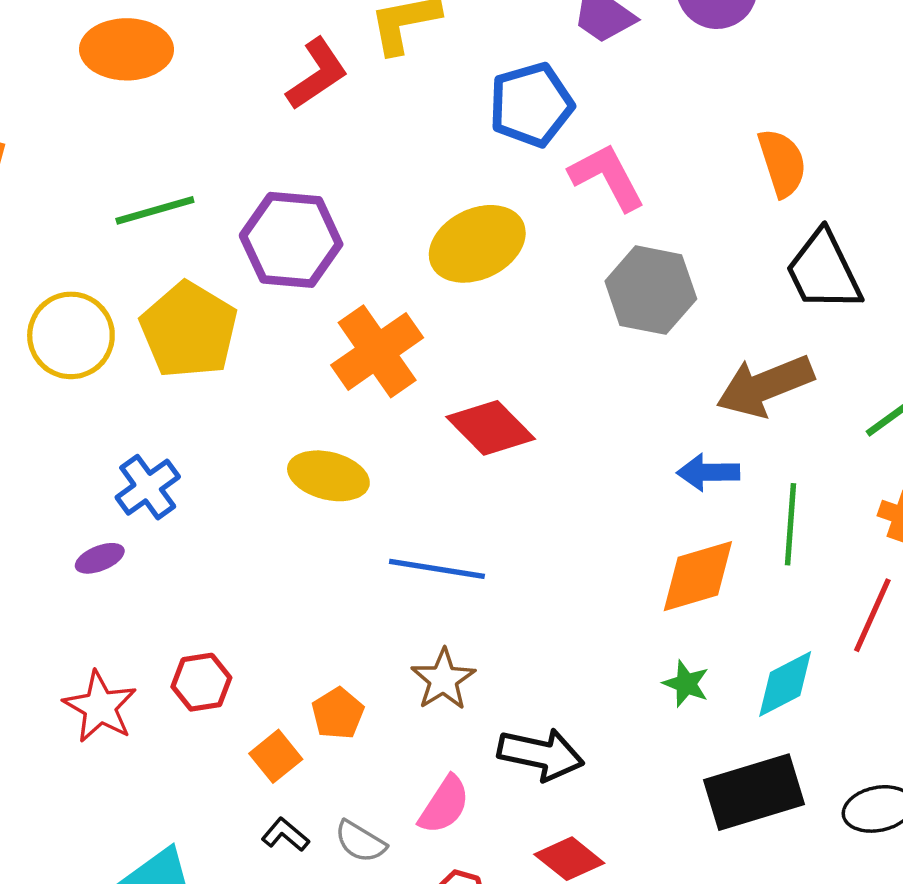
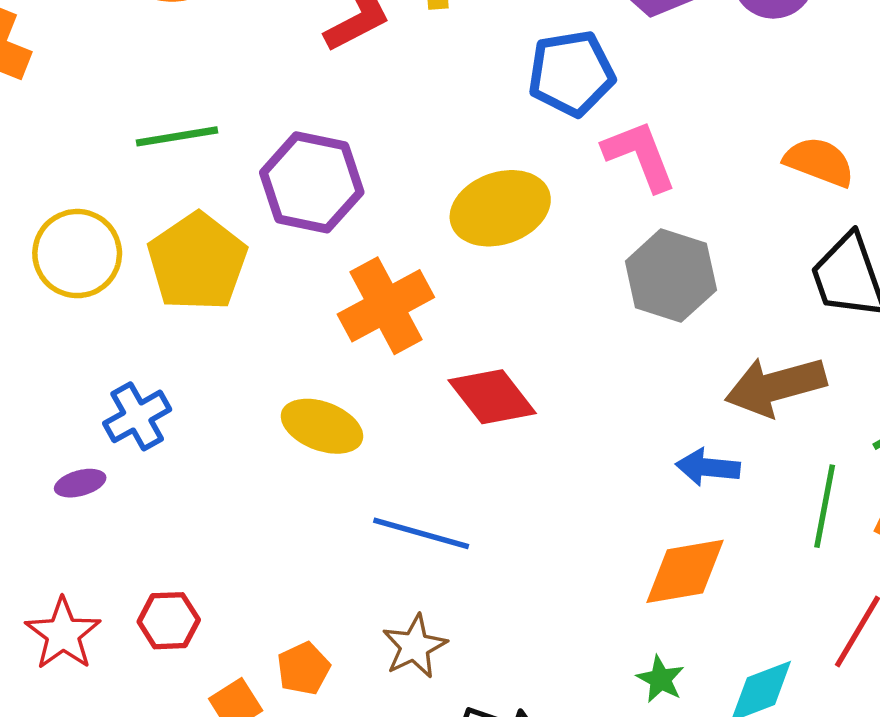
orange semicircle: (782, 163) -> (819, 162), turned -58
green line: (791, 524) -> (825, 506), moved

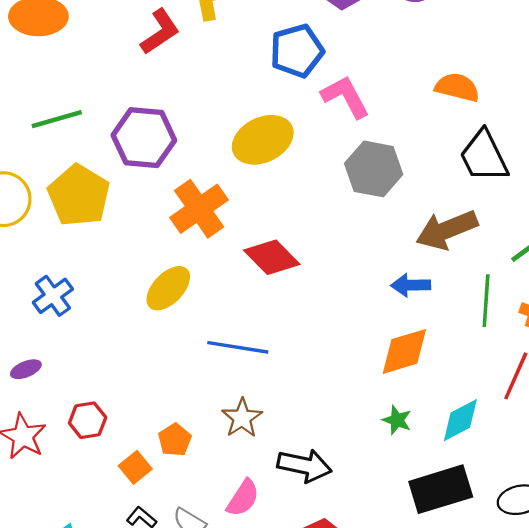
yellow ellipse: (322, 426) -> (168, 288), turned -60
purple ellipse: (80, 483) -> (26, 369), moved

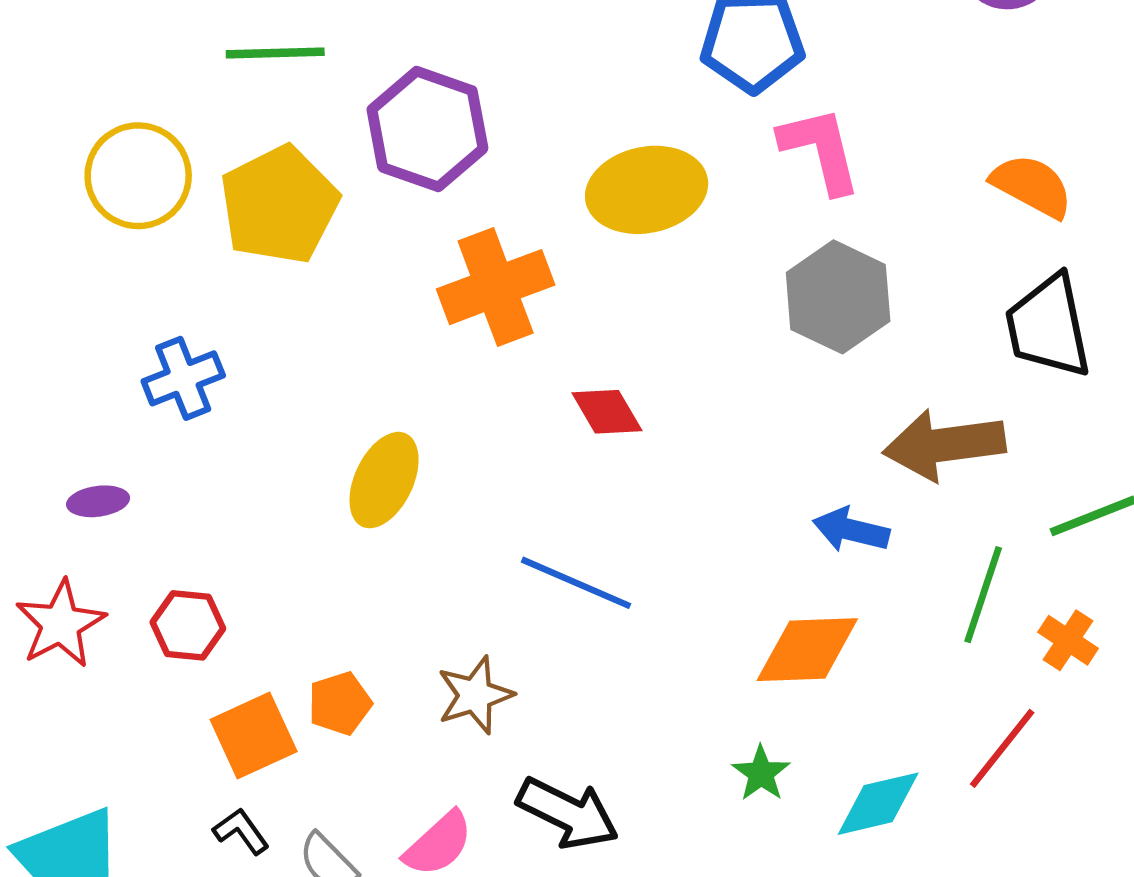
red diamond: (272, 257) -> (607, 412), size x0.7
yellow ellipse: (168, 288) -> (384, 480), moved, turned -33
blue line: (238, 347) -> (576, 583), moved
orange square: (135, 467) -> (254, 736), size x1.4

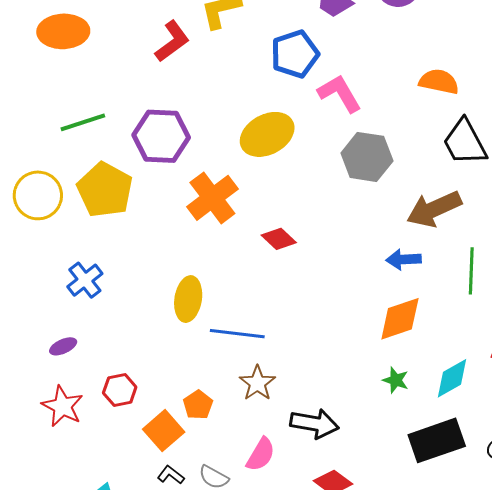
blue line: (576, 583) -> (237, 334), moved

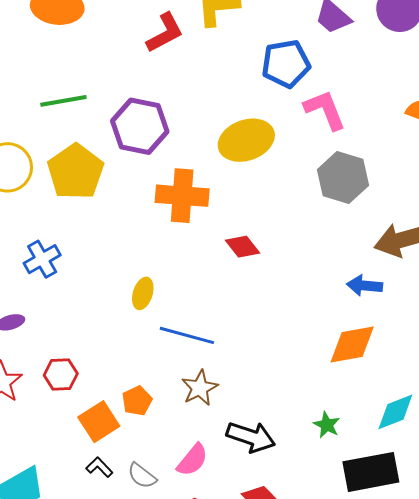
orange cross: (212, 198) -> (182, 196), turned 33
yellow ellipse: (188, 299) -> (143, 293), size x0.7
green star: (396, 380) -> (327, 425), moved

